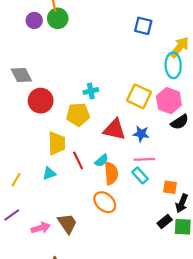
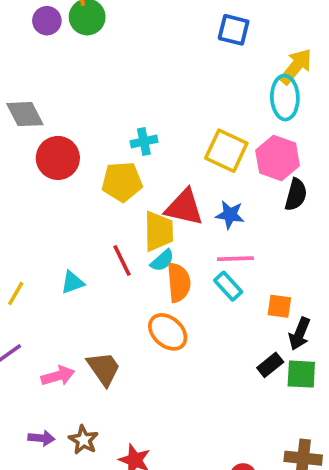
black semicircle: (180, 122) -> (296, 195), turned -42
yellow trapezoid: (57, 143) -> (159, 231), moved

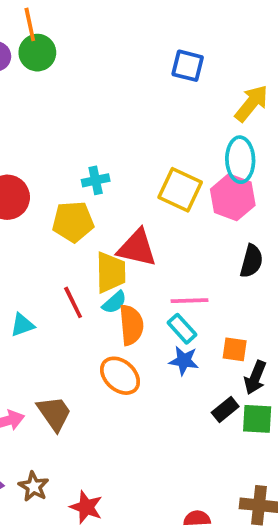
cyan ellipse: (285, 98) -> (240, 160), moved
black semicircle: (296, 195) -> (251, 261), moved
blue star: (230, 215) -> (184, 361), moved

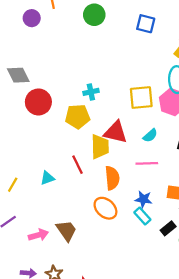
green circle: (37, 53) -> (94, 15), moved
yellow square: (180, 190) -> (141, 98), turned -30
cyan semicircle: (114, 302) -> (150, 136), moved
cyan rectangle: (182, 329) -> (142, 216), moved

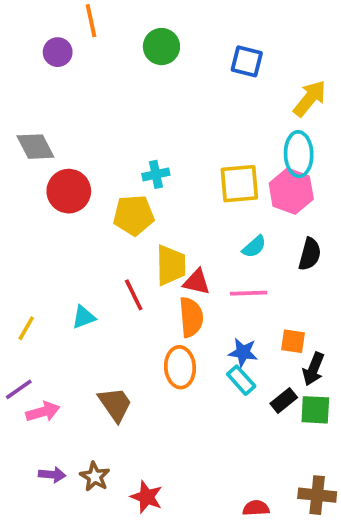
red triangle: (116, 132) -> (197, 282), moved, size x0.7
orange ellipse: (105, 208) -> (180, 367), turned 45
pink arrow: (38, 235) -> (43, 412), moved

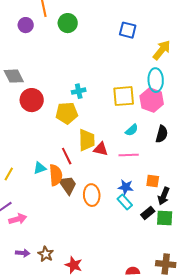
green circle: (161, 47) -> (68, 23), moved
orange semicircle: (191, 317) -> (56, 175), moved
brown trapezoid: (115, 404) -> (68, 185), moved

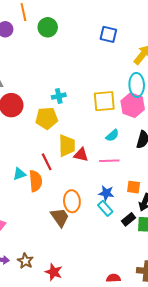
brown trapezoid: (68, 185) -> (60, 217), moved

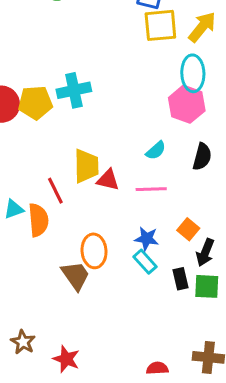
cyan cross: (59, 96) -> (74, 90), size x1.5
yellow square: (104, 101) -> (160, 25), moved
yellow pentagon: (47, 118) -> (35, 103), moved
orange square: (134, 187) -> (188, 229), turned 32
black rectangle: (129, 219) -> (181, 279), turned -64

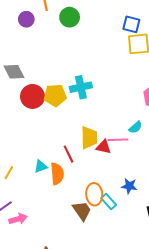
pink line: (151, 189) -> (118, 140), moved
cyan rectangle: (145, 262) -> (109, 201), moved

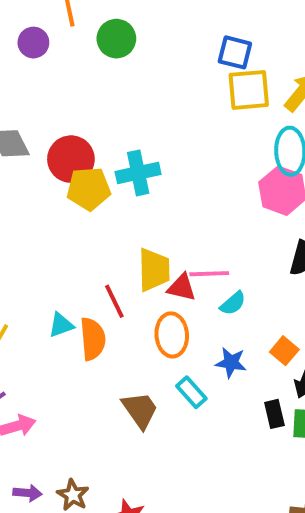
red circle: (32, 96) -> (71, 159), moved
cyan semicircle: (135, 127) -> (233, 303), moved
orange ellipse: (94, 194) -> (172, 335), moved

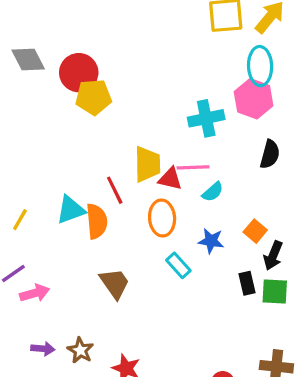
cyan cross: (138, 173) -> (206, 118), moved
cyan triangle: (61, 325) -> (71, 210), size x1.4
brown trapezoid: (140, 410) -> (115, 283), moved

